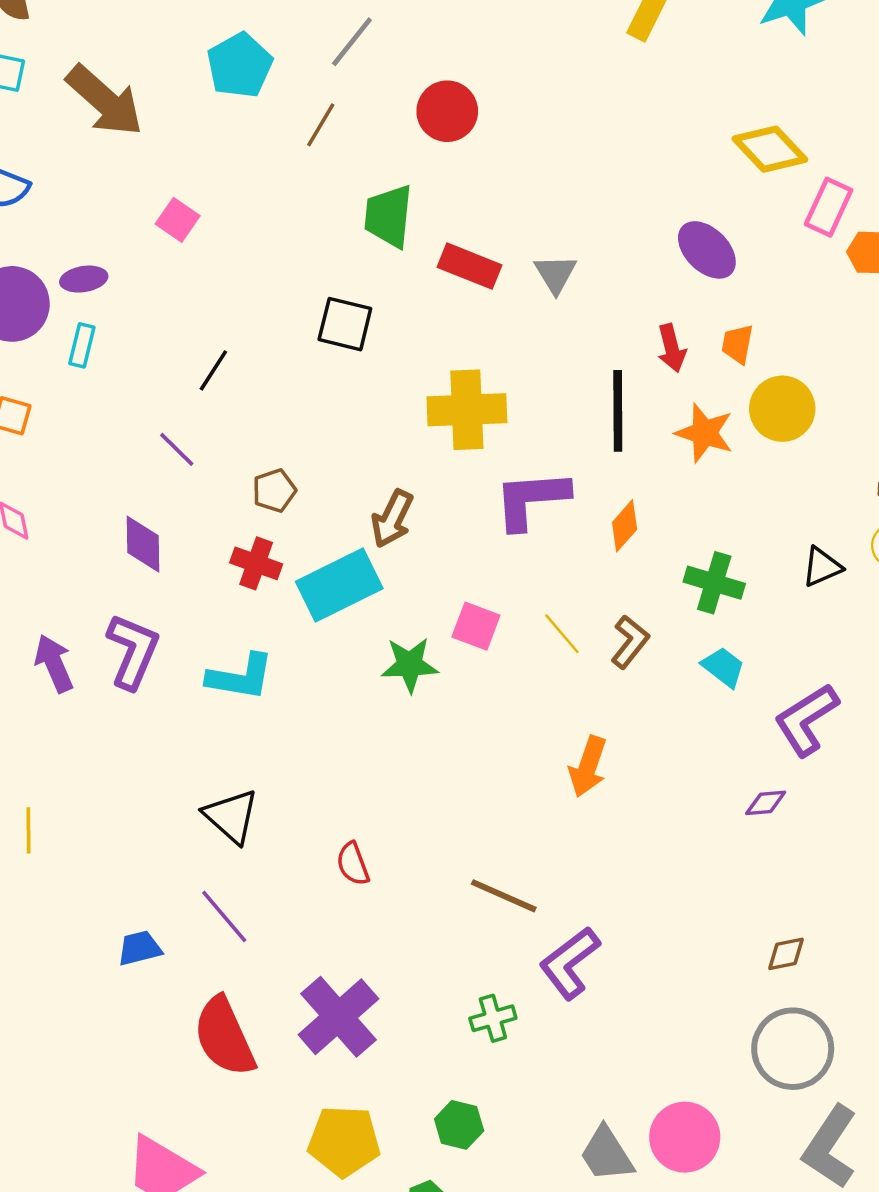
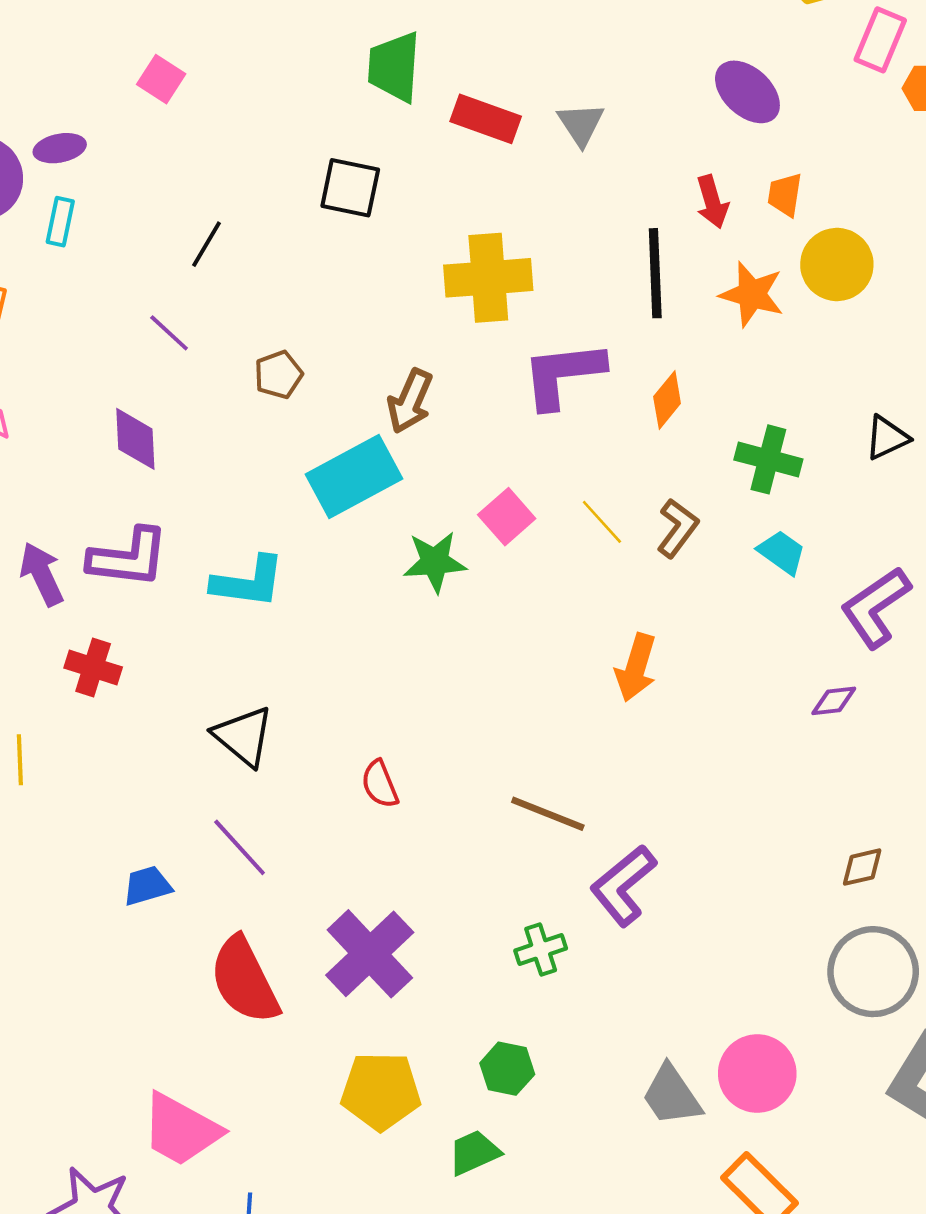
red cross: (256, 563) -> (93, 668), moved
pink square: (476, 626) -> (507, 517), turned 30
purple L-shape: (133, 651) -> (128, 558), turned 76

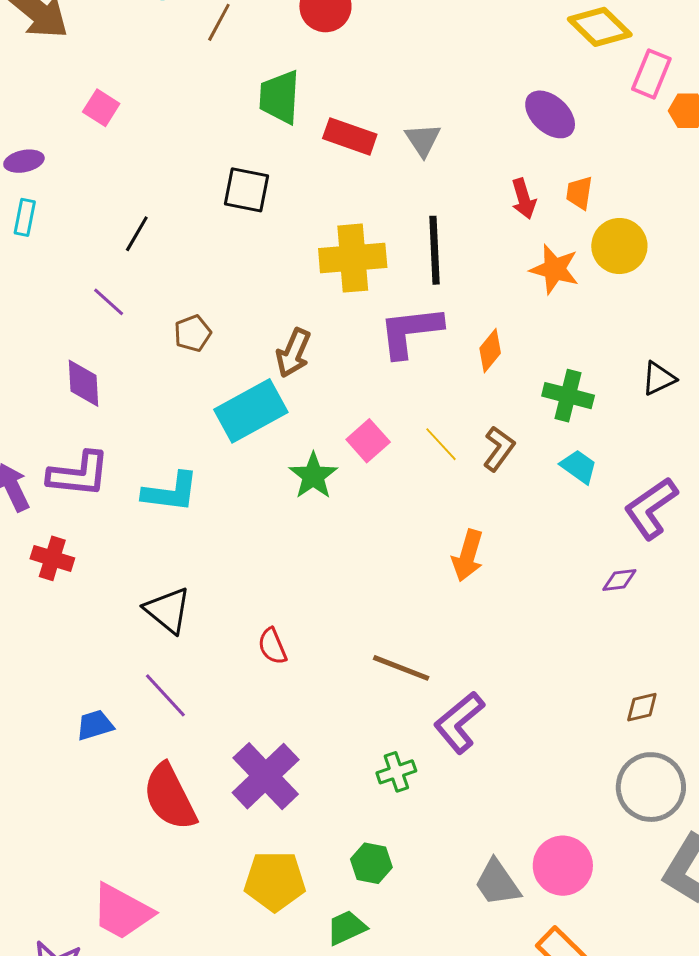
black line: (655, 273) -> (435, 250), moved
green star: (435, 562) -> (313, 476), turned -30

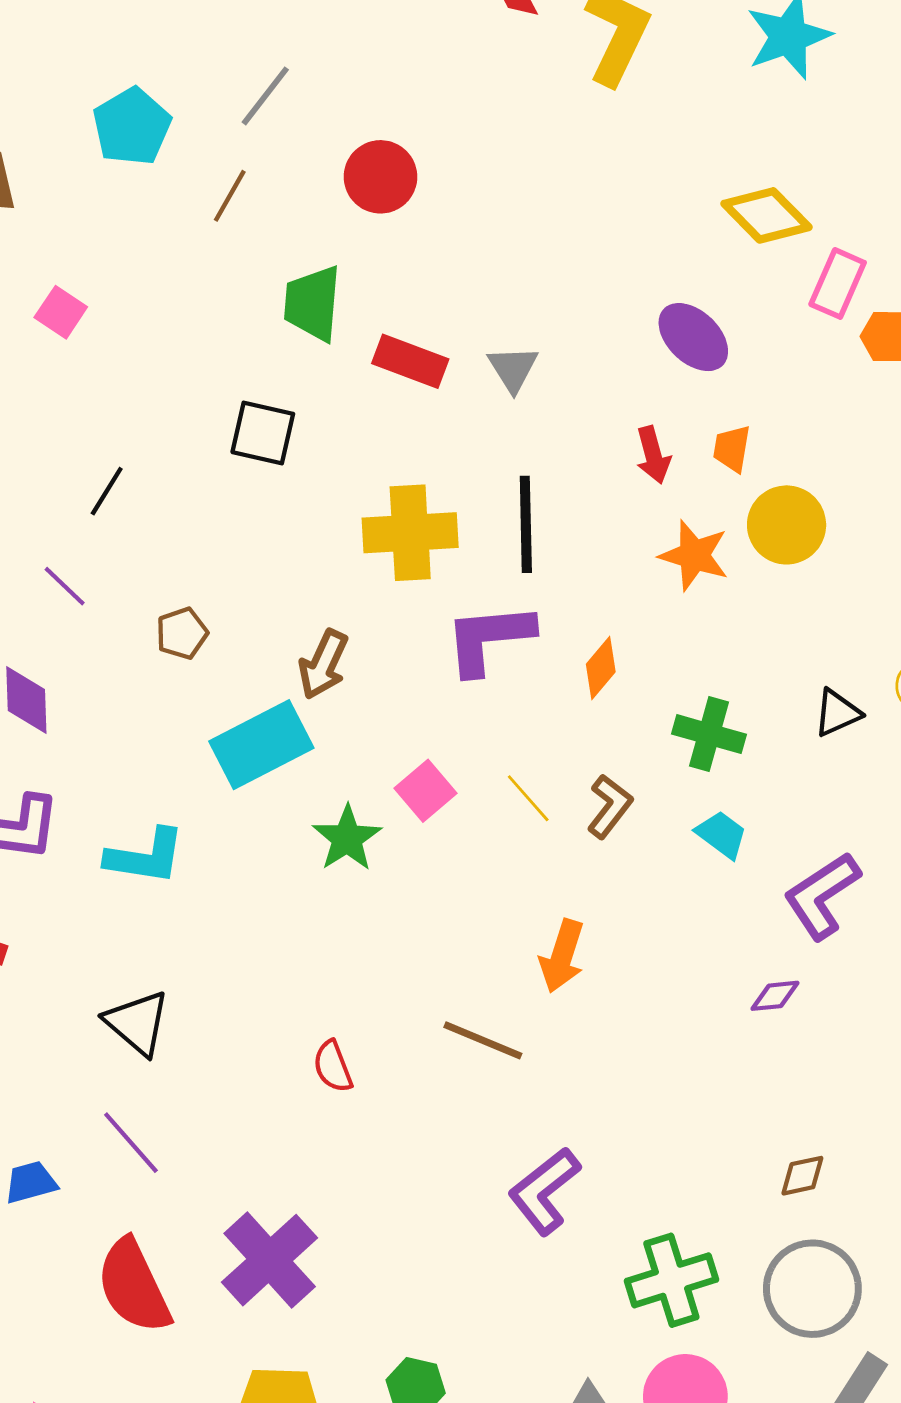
red semicircle: (272, 646) -> (333, 1066), moved
brown line: (401, 668) -> (483, 1040), moved
green cross: (396, 772) -> (671, 1280), moved, size x1.6

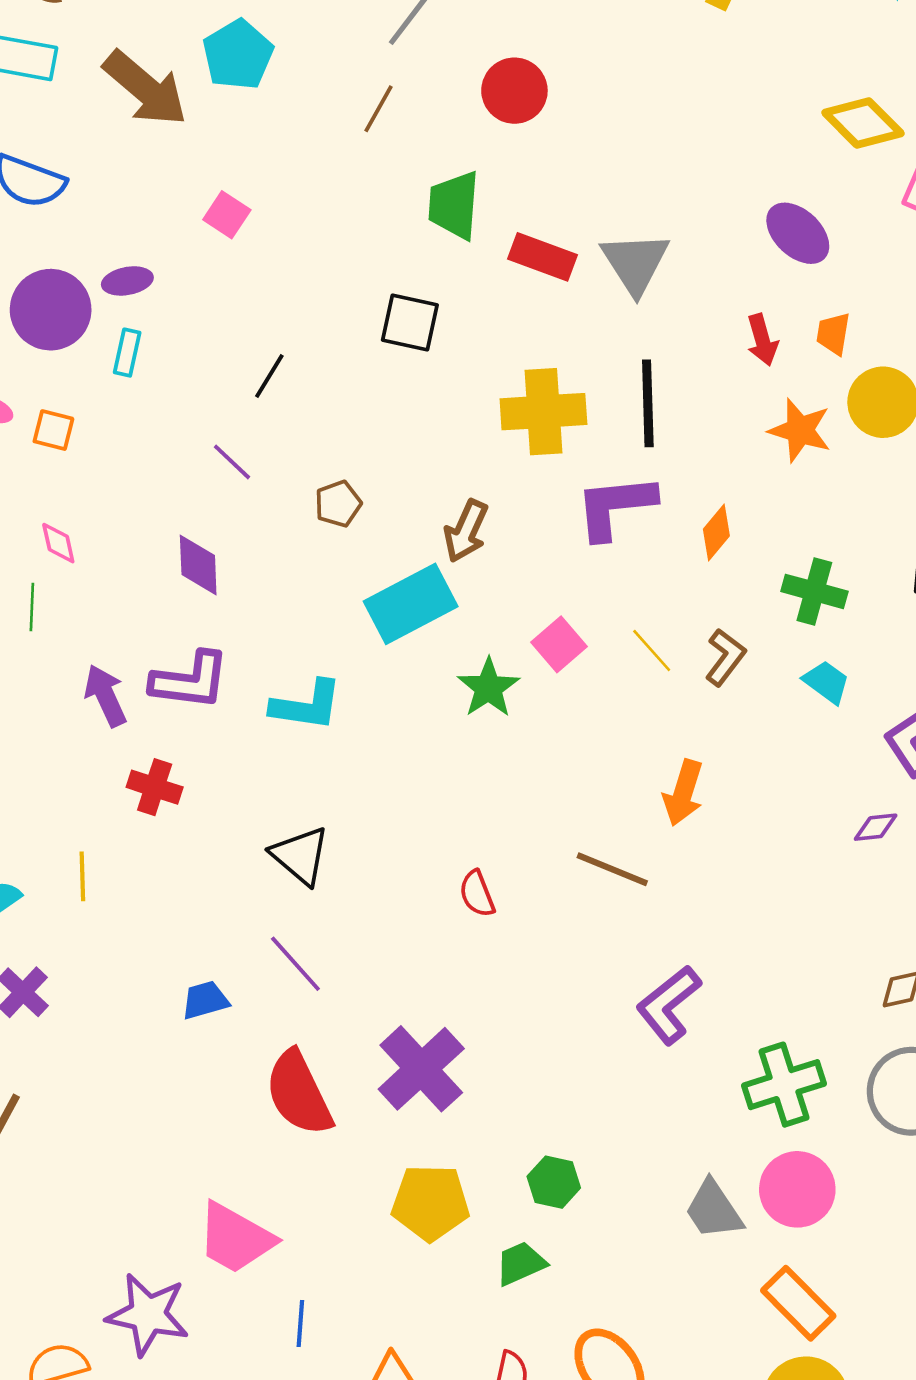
cyan pentagon: (132, 127) -> (238, 55), moved
gray triangle: (513, 369) -> (635, 263), size x1.5

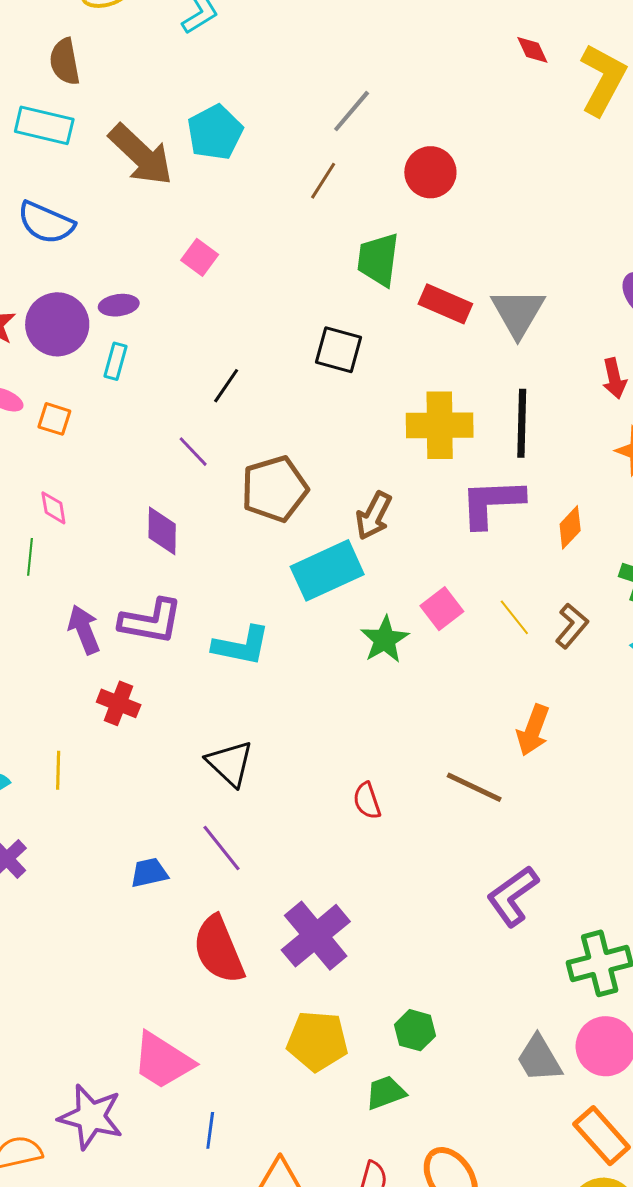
brown pentagon: (338, 504) -> (275, 489), size x1.8

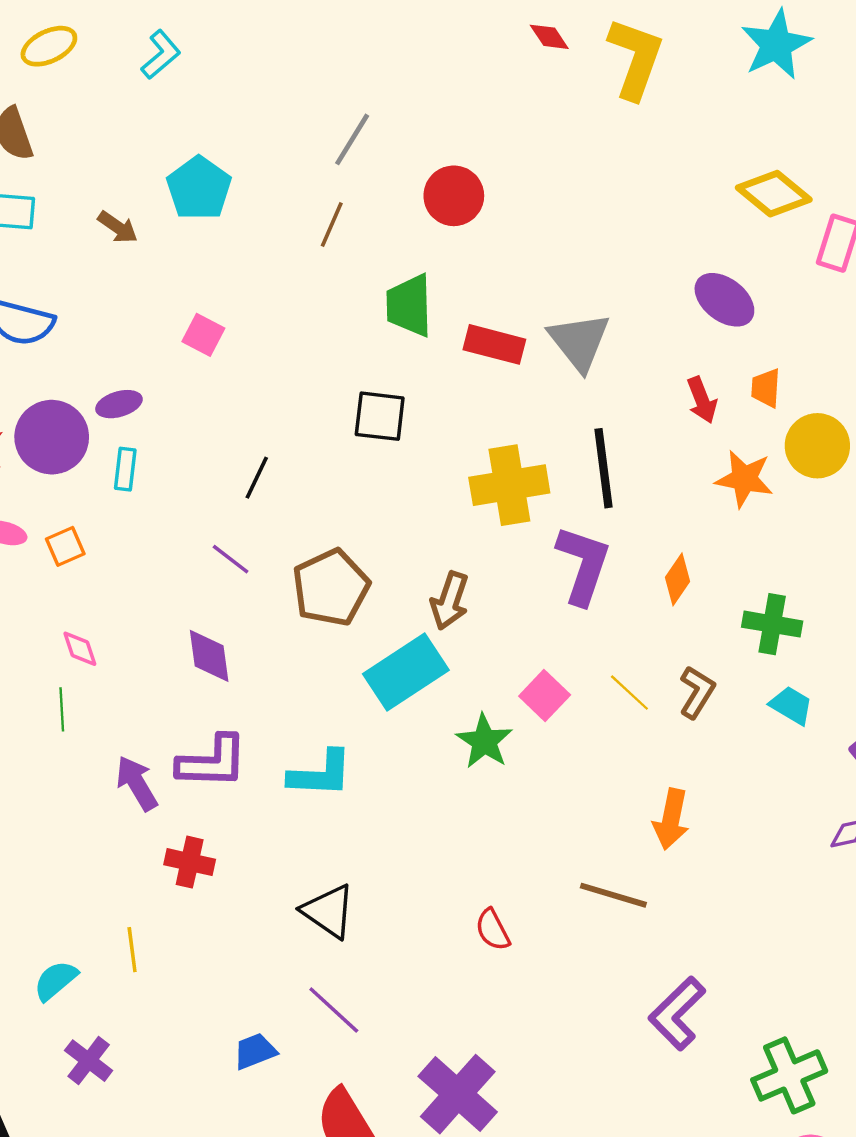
brown arrow: (141, 155) -> (118, 227), size x0.5
orange square: (54, 419) -> (65, 546), turned -32
purple L-shape: (492, 503) -> (583, 565), turned 120

